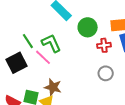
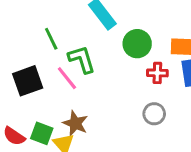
green line: (28, 41) -> (51, 39), moved

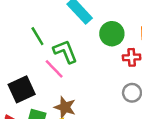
black square: (28, 81) -> (22, 89), moved

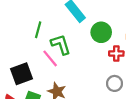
green line: (37, 36) -> (38, 30), turned 42

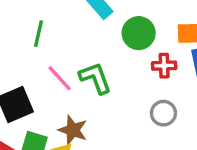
green L-shape: (61, 44) -> (95, 78), moved

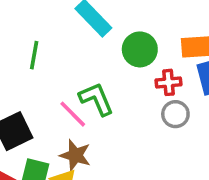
pink line: (60, 78) -> (73, 114), moved
gray circle: (163, 113) -> (175, 114), moved

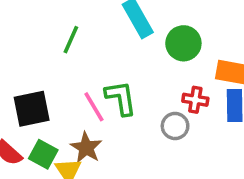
green circle: (140, 49) -> (183, 43), moved
gray circle: (175, 114) -> (175, 126), moved

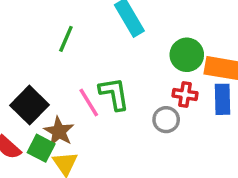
green circle: (183, 43) -> (187, 55), moved
black square: (32, 109) -> (29, 105), turned -33
brown star: (86, 148) -> (59, 131), moved

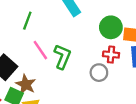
green L-shape: (114, 94) -> (62, 57), turned 35
pink line: (89, 103) -> (40, 50), moved

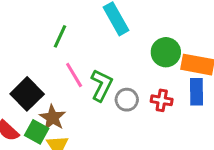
red cross: (111, 55) -> (162, 100), moved
gray circle: (99, 73) -> (127, 100), moved

